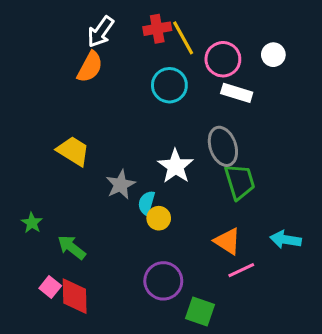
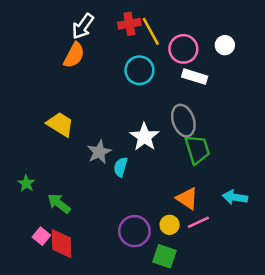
yellow circle: (159, 218) -> (170, 225), moved

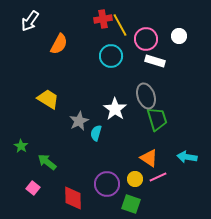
white arrow: (83, 26) -> (30, 21), moved
red diamond: (62, 244) -> (73, 198), moved

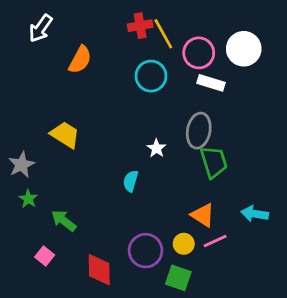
white circle: (179, 36) -> (244, 49), size x1.6
gray ellipse: (146, 96) -> (199, 131), turned 30
white star: (115, 109) -> (156, 148), size x0.6
gray star: (79, 121) -> (21, 165), moved

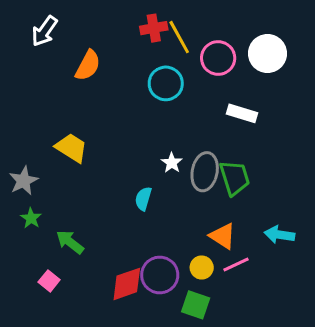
white rectangle: (211, 83) -> (242, 113), moved
gray ellipse: (199, 131) -> (205, 172), moved
red diamond: (99, 270) -> (127, 284), moved, turned 72

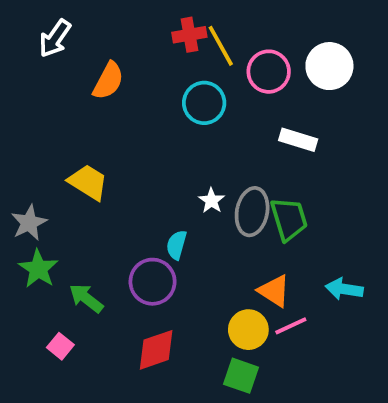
green star: (31, 218) -> (38, 269), size x1.5
yellow circle: (202, 268) -> (248, 330), size x1.4
purple circle: (160, 275) -> (153, 282), moved

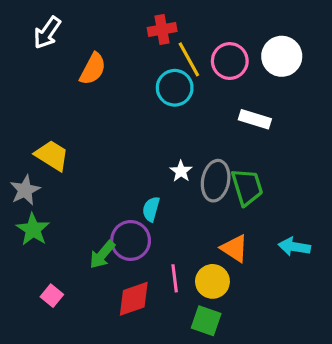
yellow line: (221, 46) -> (189, 59), moved
yellow trapezoid: (88, 182) -> (52, 155), moved
green arrow: (86, 298) -> (102, 255), moved, turned -88
pink line: (291, 326) -> (175, 278), moved, turned -72

